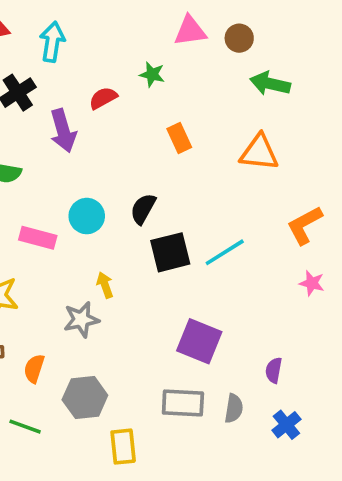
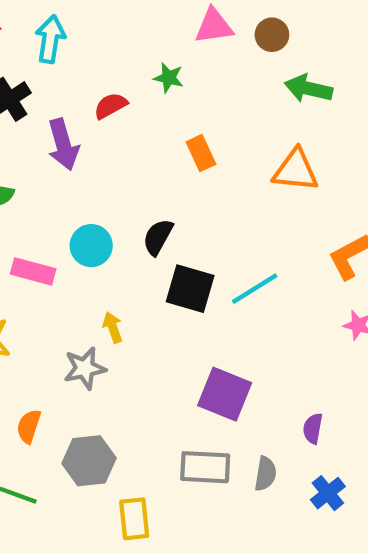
black square: (170, 252) -> (190, 289), turned 30

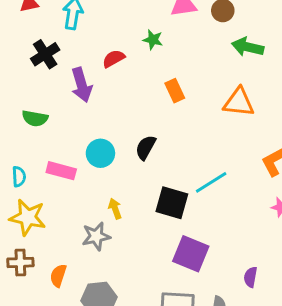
black square: (190, 289) -> (172, 203), moved

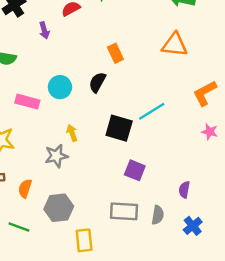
purple arrow: (82, 85) -> (44, 30), size x0.6
orange rectangle: (175, 91) -> (115, 53), moved
purple square: (191, 254) -> (135, 170), size x0.7

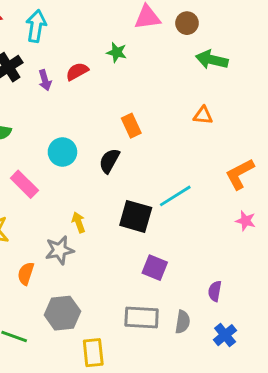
purple arrow: (44, 30) -> (45, 80), moved
orange triangle: (175, 45) -> (203, 115), size x0.6
cyan circle: (60, 87) -> (62, 152), moved
pink rectangle: (27, 102) -> (24, 184), turned 30
orange semicircle: (25, 188) -> (26, 274), moved

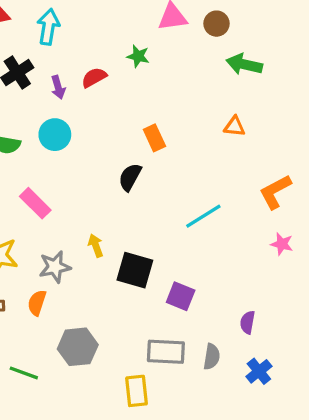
cyan circle: (62, 152) -> (55, 135), moved
black square: (136, 216) -> (135, 270), moved
gray star: (60, 250) -> (55, 267), moved
yellow rectangle: (93, 353) -> (136, 391), moved

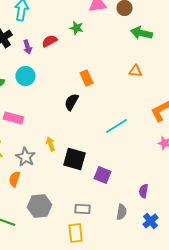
pink rectangle: (35, 203) -> (14, 118), turned -30
gray star: (55, 267) -> (26, 157), turned -30
gray rectangle: (166, 352) -> (83, 209), moved, size x0.7

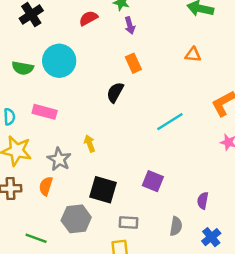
purple arrow: (28, 47) -> (130, 25), moved
cyan circle: (26, 76) -> (59, 61), size x1.4
black square: (75, 159) -> (103, 190), moved

